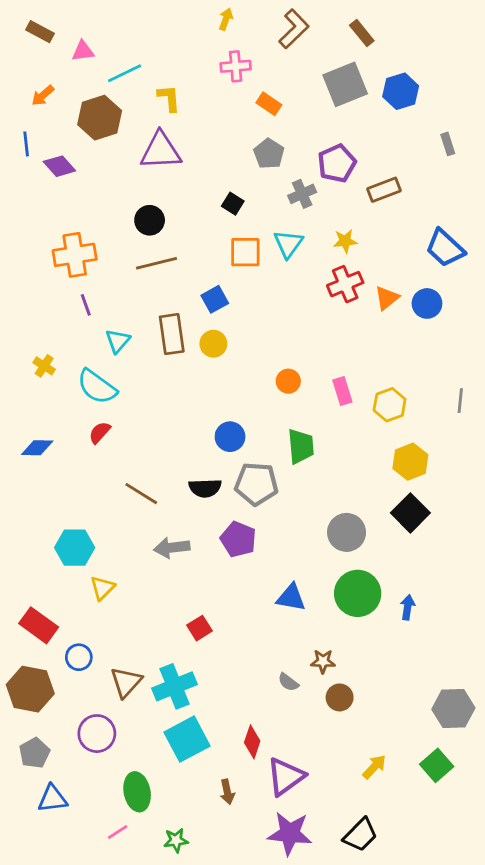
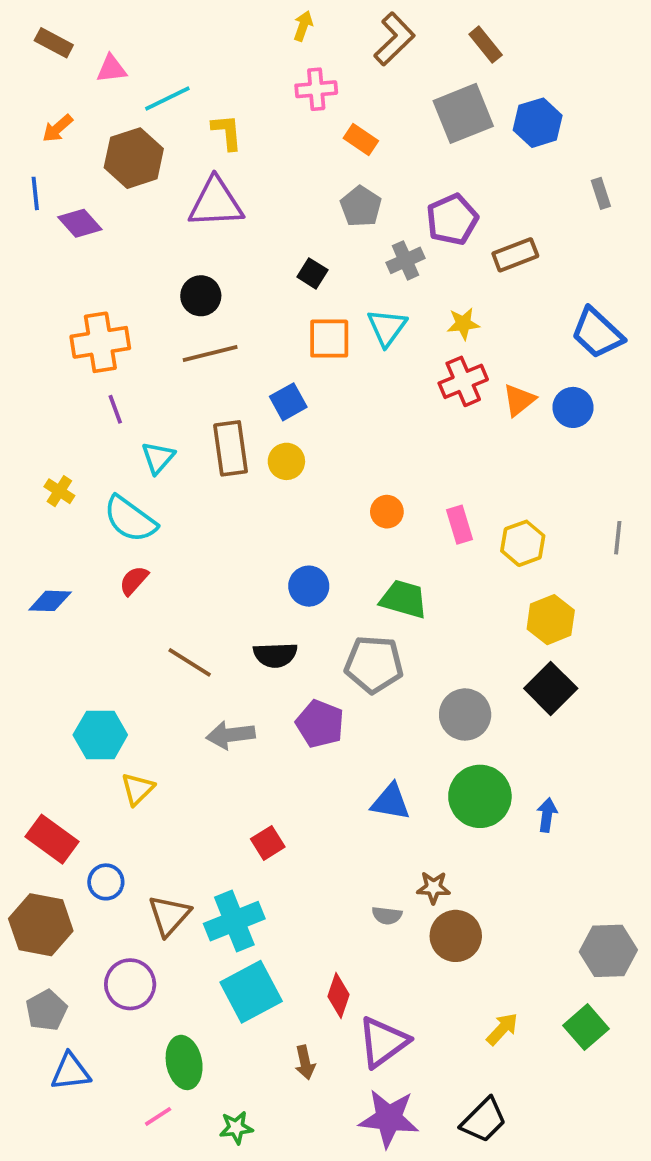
green trapezoid: (301, 446) -> (404, 599), turned -69
gray pentagon: (256, 484) -> (374, 664), moved
gray semicircle: (288, 682) -> (387, 915), turned -30
brown circle: (340, 697) -> (456, 936), size x1.4

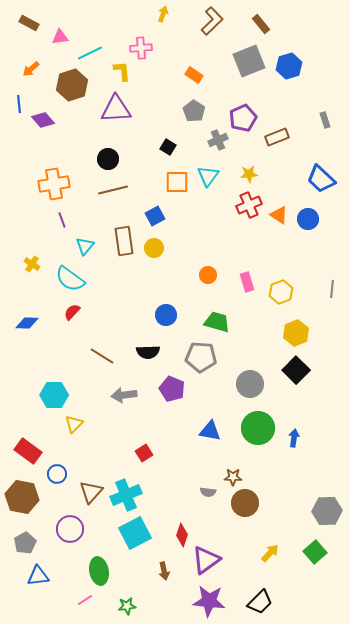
pink cross: (316, 89) -> (141, 48), moved
gray rectangle: (601, 193) -> (325, 120), moved
orange triangle: (519, 400) -> (279, 215), turned -48

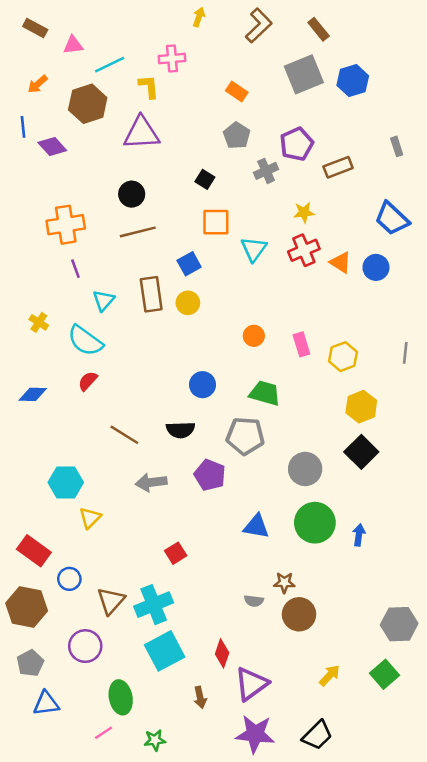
cyan triangle: (208, 176) -> (254, 249), moved

